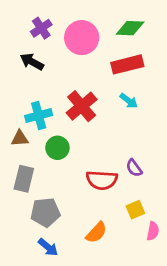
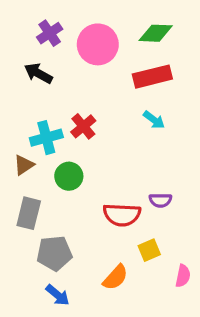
red cross: (82, 106) -> (83, 126), moved, size x0.7
brown triangle: (20, 138) -> (24, 165), turned -30
purple semicircle: (134, 168) -> (160, 200), turned -54
yellow square: (135, 210) -> (149, 250), moved

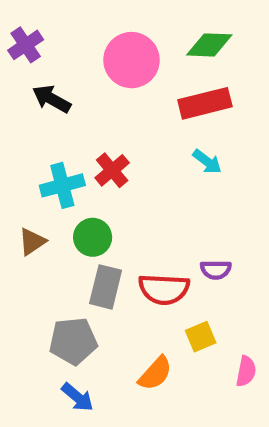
purple cross: (50, 33) -> (26, 45), moved
brown triangle: (24, 165) -> (32, 242), moved
gray rectangle: (29, 213) -> (106, 287), moved

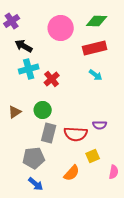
cyan cross: (62, 185) -> (29, 69), moved

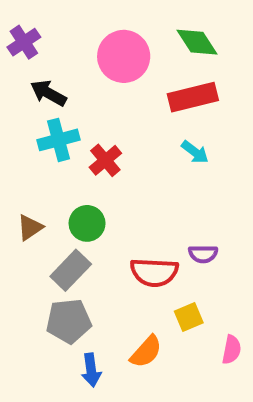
green diamond: (97, 21) -> (197, 42), turned 55
gray rectangle: (49, 133) -> (71, 270), moved, turned 30
blue arrow: (36, 184) -> (91, 370), moved, turned 42

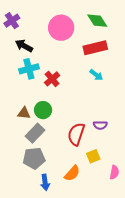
brown triangle: (30, 227) -> (24, 113), moved, turned 40
red semicircle: (154, 272) -> (76, 134), turned 105

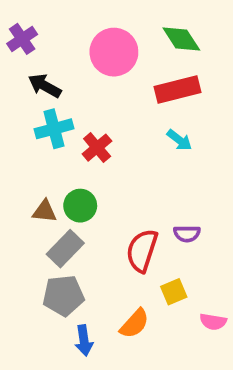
pink semicircle: (114, 172) -> (213, 322), turned 88

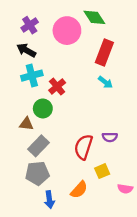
purple cross: (22, 39) -> (30, 25), moved
green diamond: (181, 39) -> (94, 17), moved
red rectangle: (178, 90) -> (104, 53), turned -55
green circle: (80, 206) -> (43, 108), moved

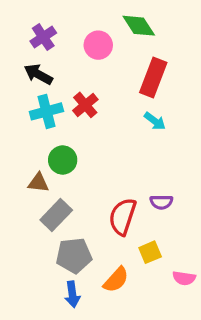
pink circle: (67, 31) -> (98, 45), size x0.7
red cross: (57, 87) -> (85, 105), moved
gray pentagon: (37, 173) -> (74, 255), moved

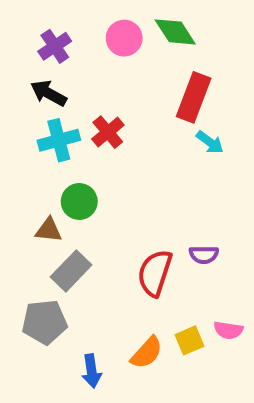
pink circle: (98, 45) -> (124, 38), moved
cyan arrow: (155, 121) -> (210, 142), moved
yellow square: (150, 252) -> (190, 340), moved
gray pentagon: (74, 255) -> (45, 322), moved
pink semicircle: (184, 278) -> (228, 330), moved

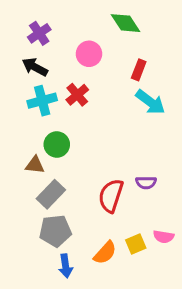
pink circle: (124, 38) -> (89, 54), moved
red rectangle: (194, 97) -> (139, 70), size x0.6
cyan arrow: (210, 142) -> (150, 102), size x1.5
gray pentagon: (45, 322) -> (55, 231), moved

